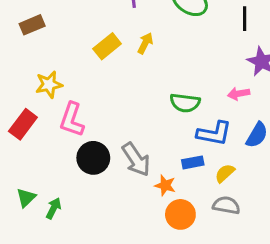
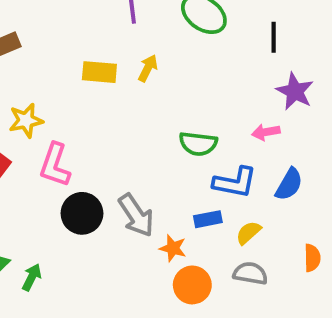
yellow rectangle: (107, 46) -> (99, 72), turned 44

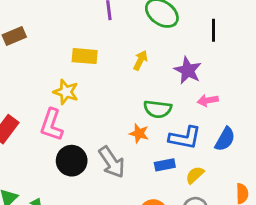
yellow arrow: (148, 68) -> (140, 60), moved
purple star: (295, 91) -> (188, 70), moved
yellow star: (26, 120) -> (66, 92), moved, turned 30
orange star: (173, 248) -> (139, 133), moved

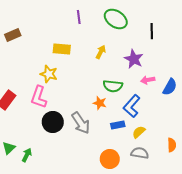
blue L-shape: (185, 138) -> (132, 106), turned 120
blue semicircle: (225, 139) -> (170, 87), moved

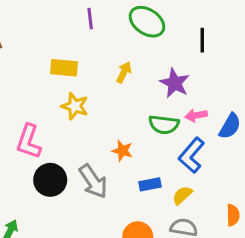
yellow star: (49, 74) -> (75, 106), moved
green semicircle: (113, 86) -> (164, 125), moved
blue L-shape: (132, 106) -> (191, 155), moved

